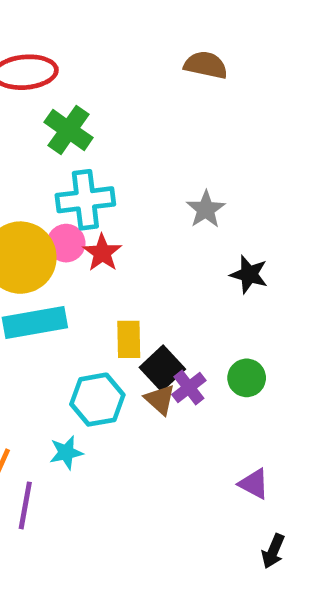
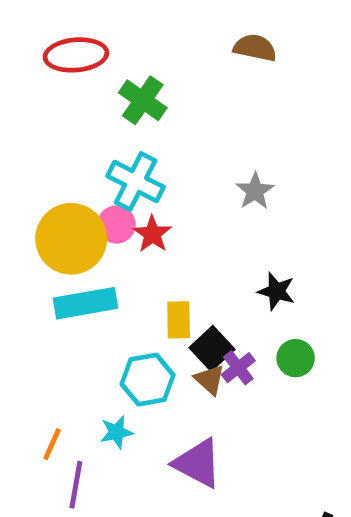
green cross: (69, 130) -> (143, 100), moved
cyan cross: (85, 200) -> (136, 181), turned 34
black star: (249, 274) -> (276, 291), moved
purple triangle: (254, 484) -> (198, 463), moved, size x1.6

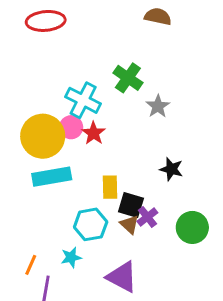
green cross: (143, 100) -> (128, 78), moved
black square: (212, 349) -> (131, 205), turned -30
green circle: (296, 358) -> (192, 227), moved, size x1.4

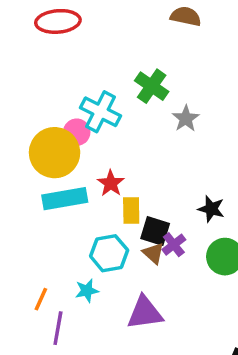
pink circle: (71, 127) -> (77, 132), moved
red star: (94, 133) -> (111, 183), moved
black star: (171, 169) -> (211, 209), moved
purple triangle: (122, 277) -> (145, 313), turned -36

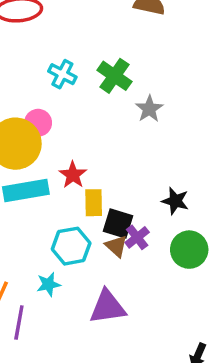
cyan cross: (101, 112) -> (62, 74), moved, size x0.7

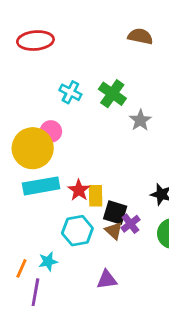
red star: (73, 175) -> (79, 190), moved
cyan star: (48, 284) -> (48, 261), moved
purple triangle: (108, 307) -> (107, 280), size x0.7

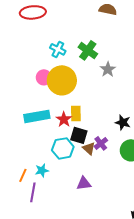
yellow circle: (33, 148) -> (62, 80), moved
yellow rectangle: (96, 196) -> (76, 113), moved
black square: (115, 213) -> (79, 135), moved

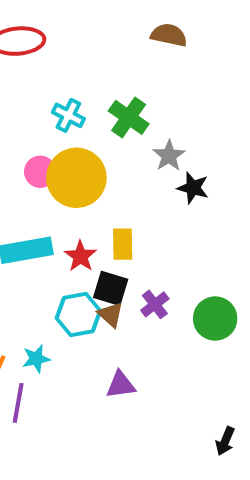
yellow rectangle: (76, 113) -> (123, 244), moved
black star: (123, 122) -> (193, 188), moved
brown triangle: (89, 148) -> (111, 314), moved

